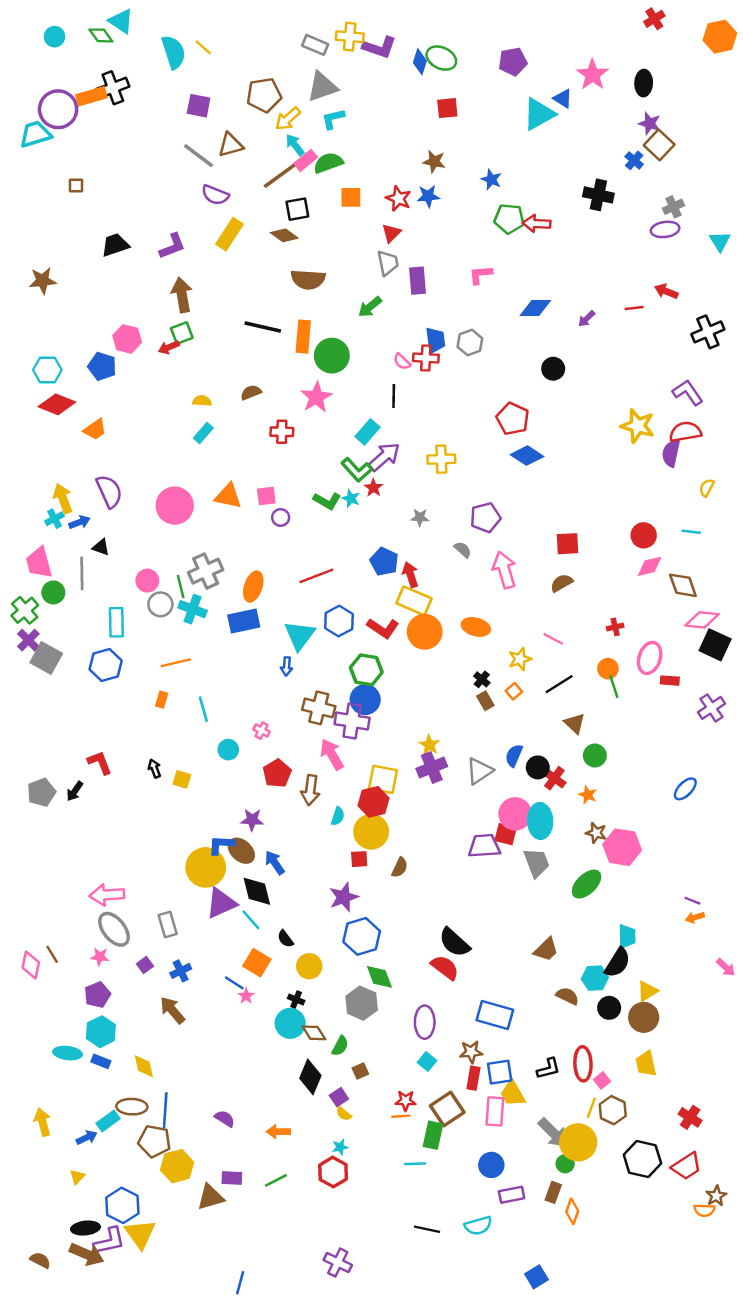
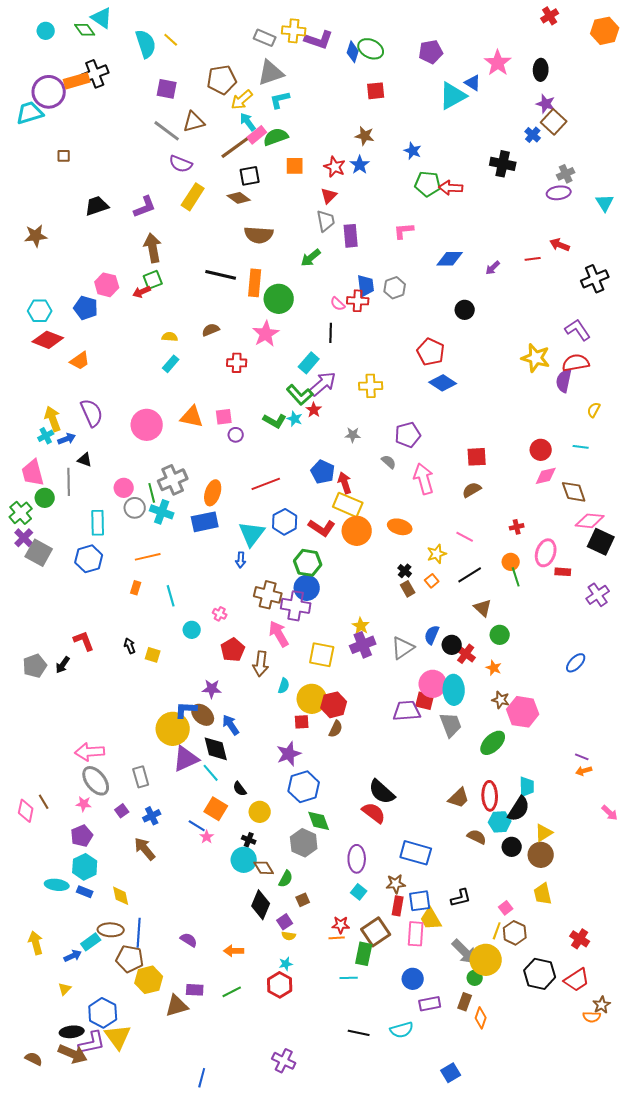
blue star: (428, 196) -> (360, 165), turned -30
red hexagon: (373, 802) -> (334, 705), moved
red ellipse: (583, 1064) -> (490, 796), moved
yellow semicircle: (344, 1114) -> (289, 936), turned -32

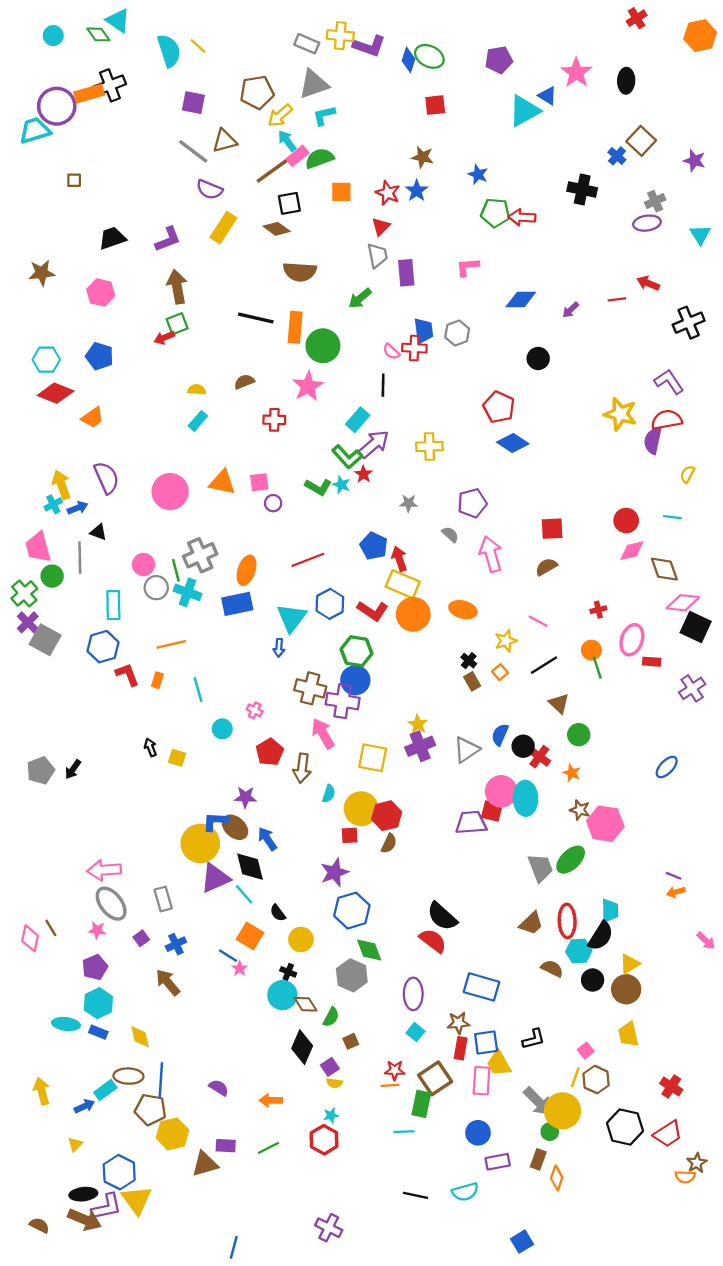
purple star: (546, 104) -> (694, 161), moved
pink hexagon: (107, 285) -> (101, 293), moved
red L-shape: (84, 641) -> (127, 674), moved
gray trapezoid: (451, 725) -> (541, 868), moved

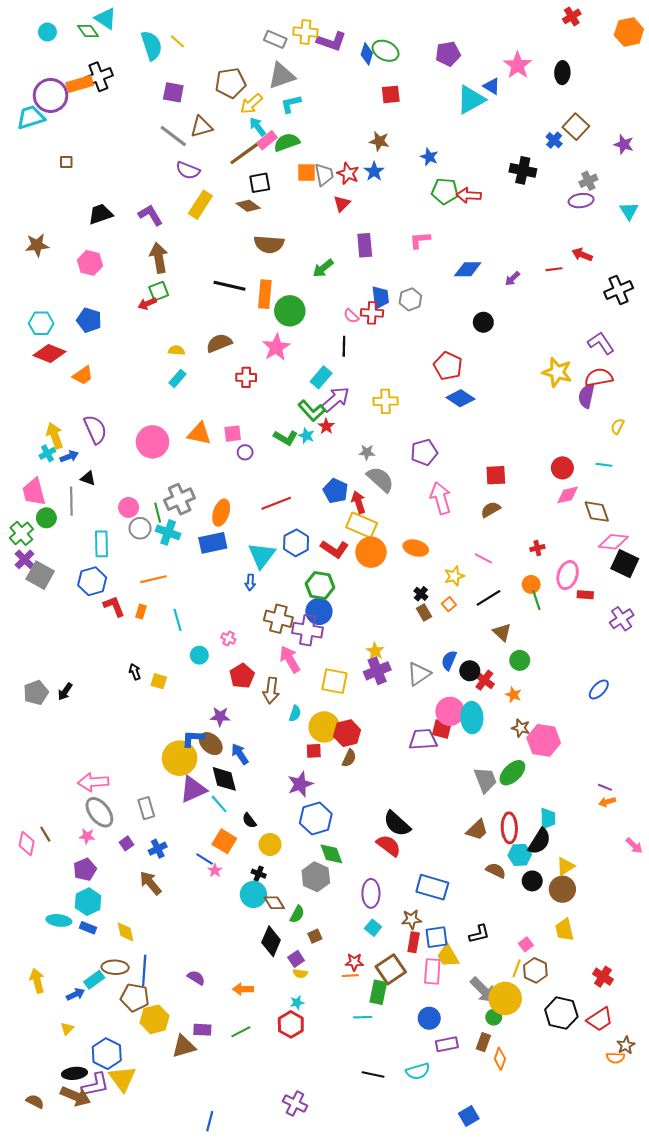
purple L-shape: (168, 239) -> (150, 215), turned -100
gray trapezoid: (377, 255) -> (324, 175), moved
brown semicircle: (244, 382) -> (219, 343), size x1.4
gray semicircle: (450, 534) -> (380, 479), moved, size x1.8

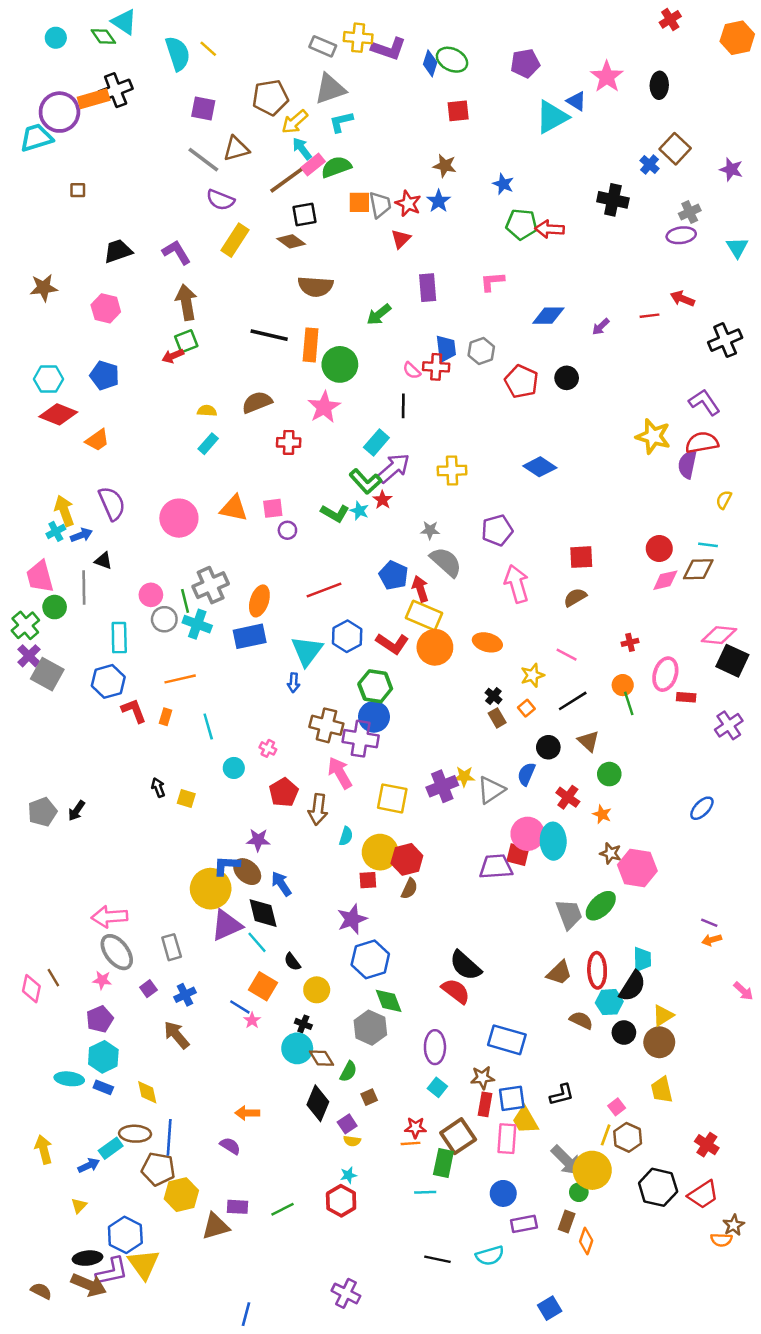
red pentagon: (448, 366) -> (522, 382), moved
brown diamond: (597, 512) -> (698, 569), moved, turned -72
yellow star: (375, 651) -> (464, 776), moved, turned -30
black circle: (470, 671) -> (548, 747), moved
orange arrow: (243, 989) -> (247, 1113), moved

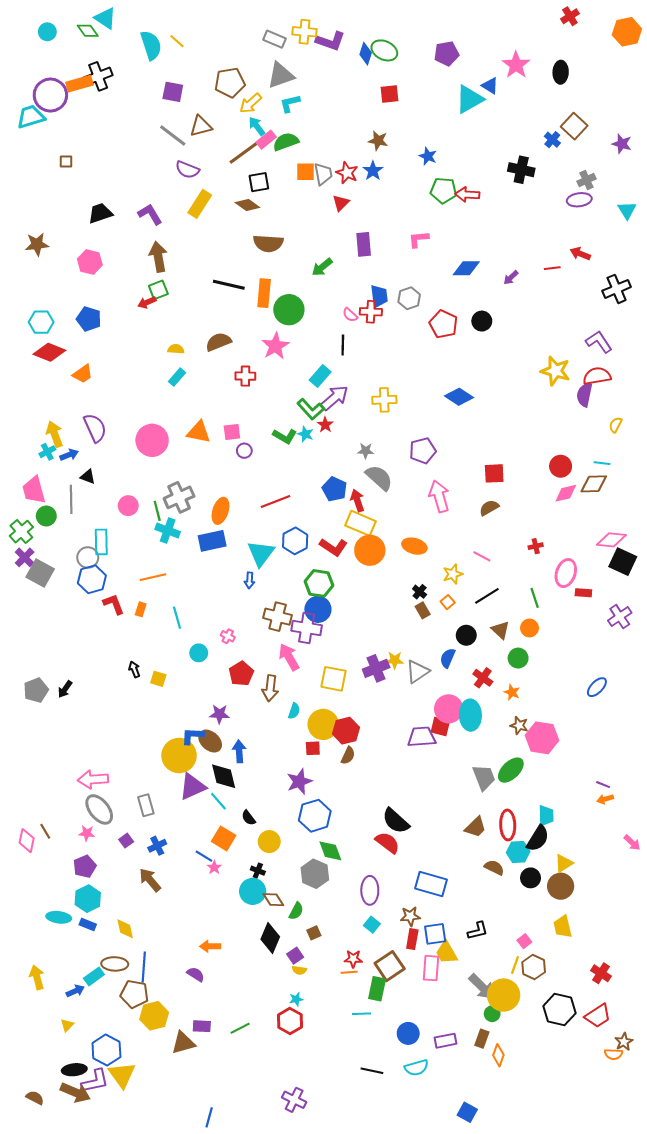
gray circle: (164, 619) -> (88, 557), moved
orange circle: (623, 685) -> (529, 628), moved
blue arrow: (281, 884) -> (239, 751), turned 30
blue circle: (503, 1193) -> (408, 1033), moved
blue square: (550, 1308) -> (467, 1112), turned -30

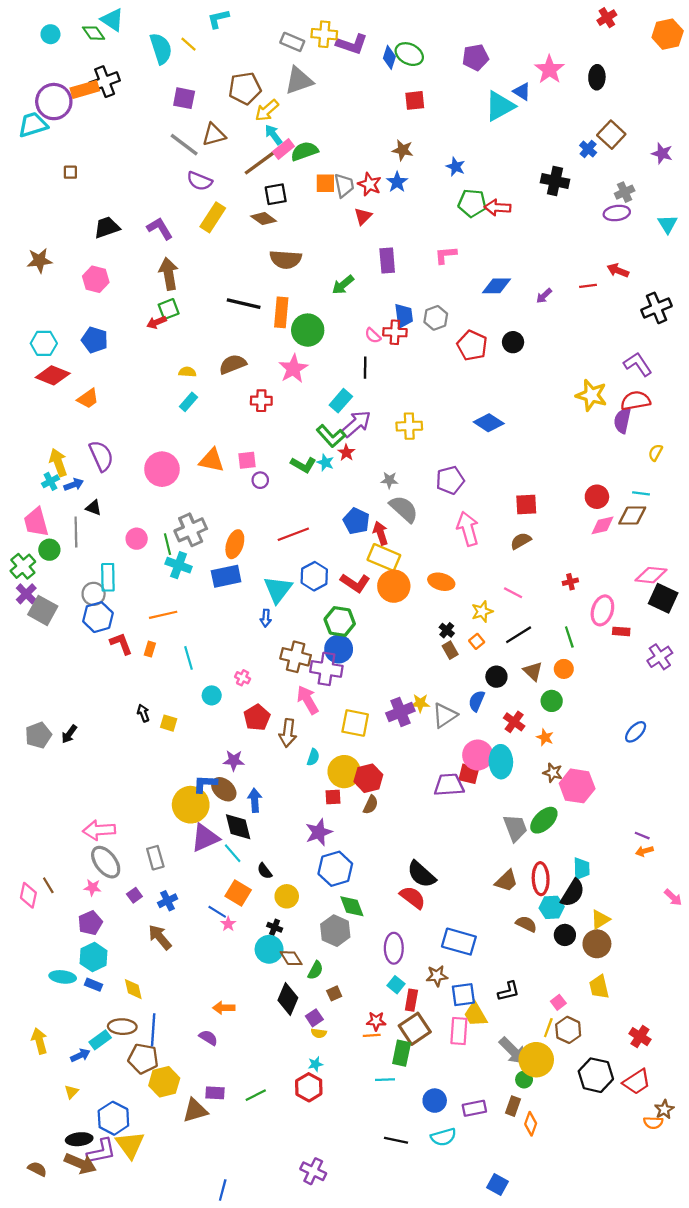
cyan L-shape: (290, 103) -> (218, 19), moved
red rectangle: (412, 939) -> (411, 1000), moved

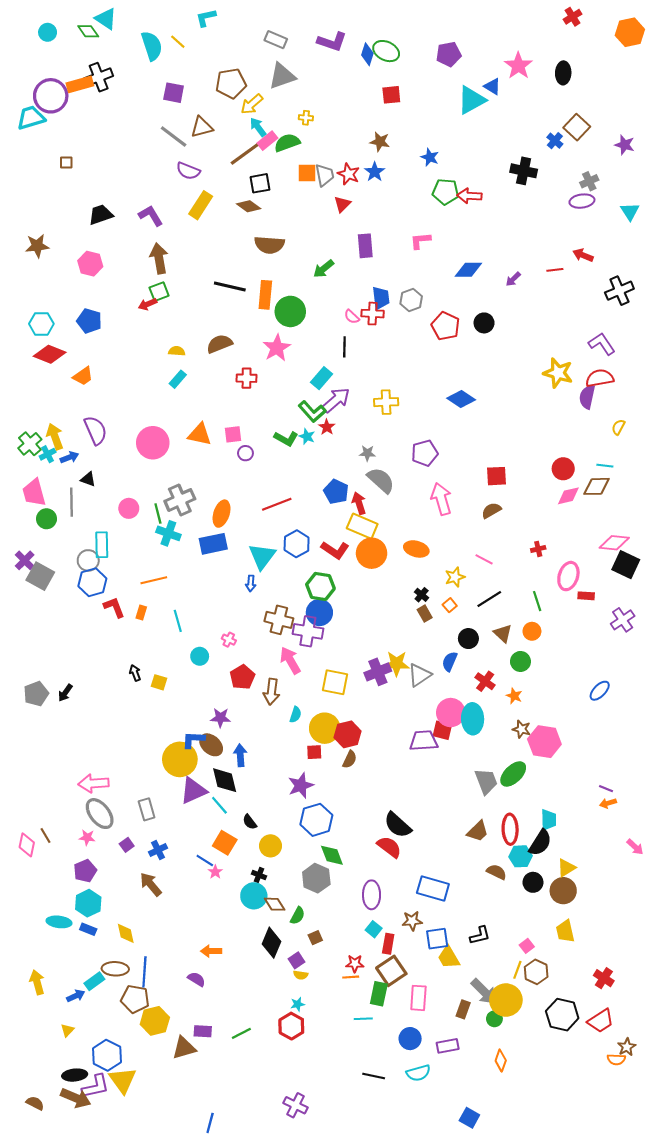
yellow cross: (324, 34) -> (306, 118), moved, size x0.6
green cross: (23, 566) -> (30, 444), moved
yellow star: (420, 703) -> (397, 664), size x1.4
pink rectangle: (459, 1031) -> (418, 998), moved
brown rectangle: (513, 1106) -> (463, 1009), moved

